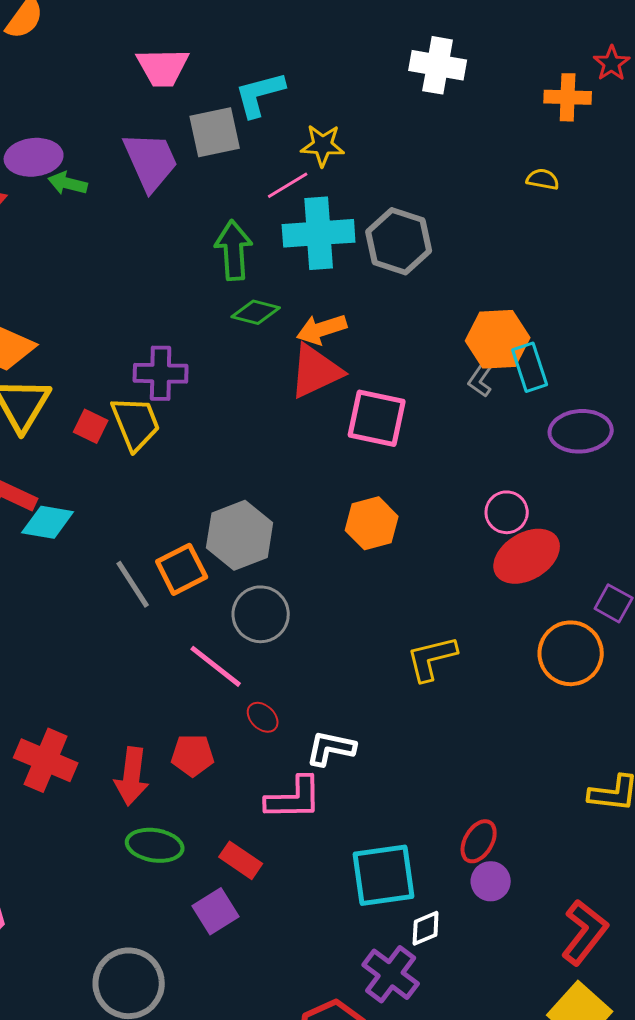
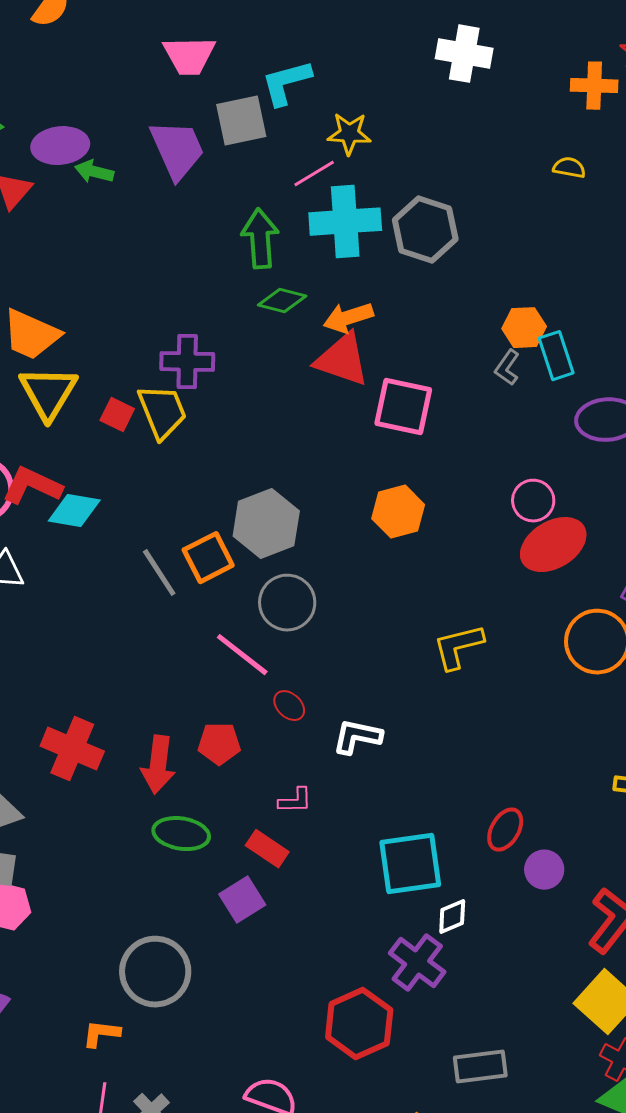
orange hexagon: (498, 339) -> (524, 328), size x0.7
red triangle: (316, 371) -> (342, 360), turned 44
pink L-shape: (294, 798) -> (295, 801), moved, size x0.6
purple circle: (491, 881) -> (544, 870), moved

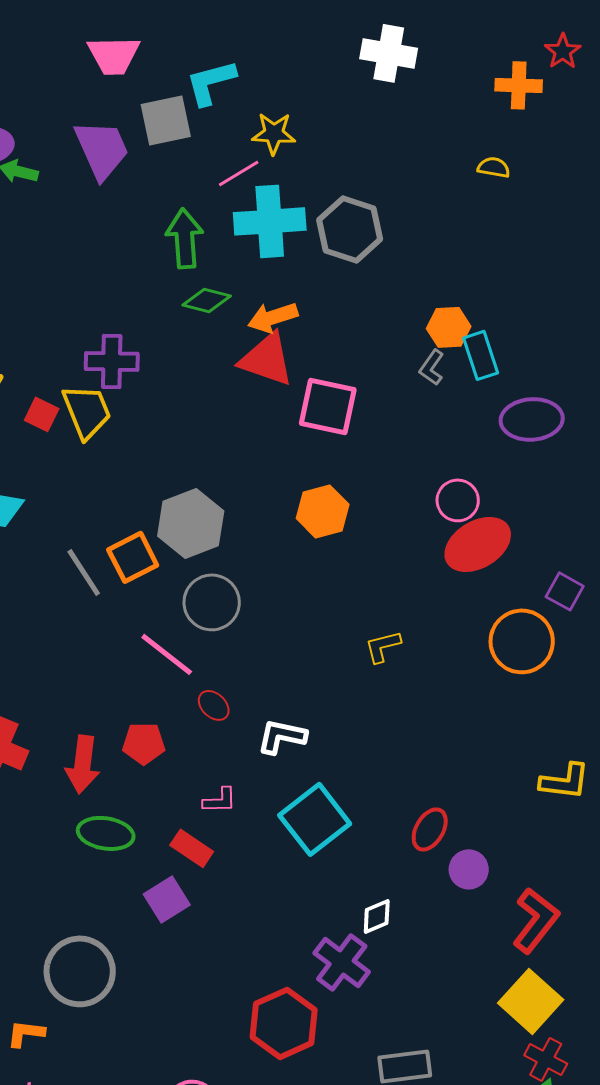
yellow L-shape: (458, 647) -> (383, 646), size x0.7
cyan square: (410, 864) -> (315, 819), moved, turned -30

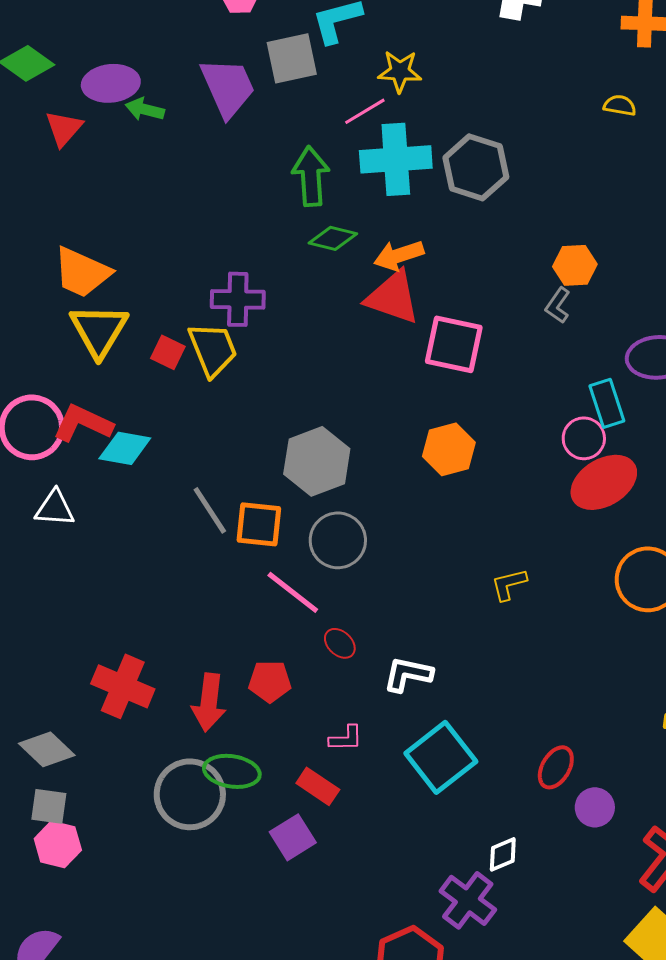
cyan rectangle: (481, 355) -> (607, 403), moved
orange square: (133, 557) -> (259, 524), moved, turned 33
gray circle: (80, 971) -> (190, 794), moved

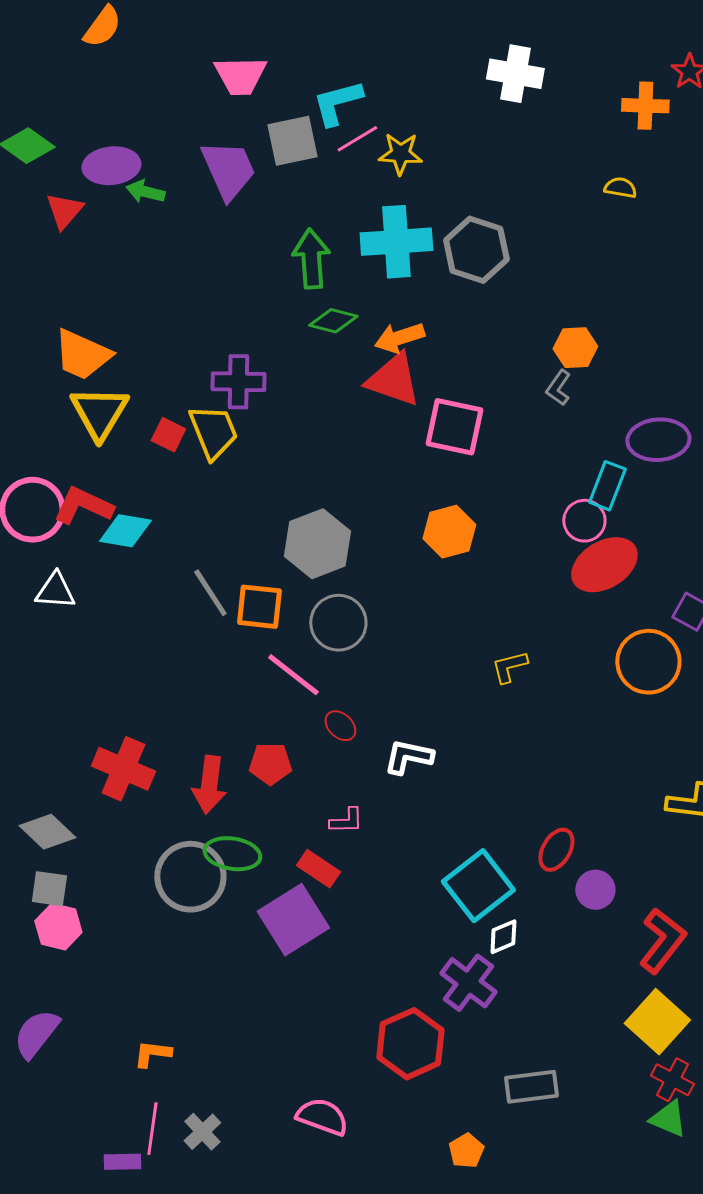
pink line: (365, 111) -> (357, 139), moved
cyan rectangle: (607, 403) -> (607, 486), turned 39
cyan square: (441, 757) -> (478, 886), moved
purple square: (293, 837) -> (293, 920), size x1.5

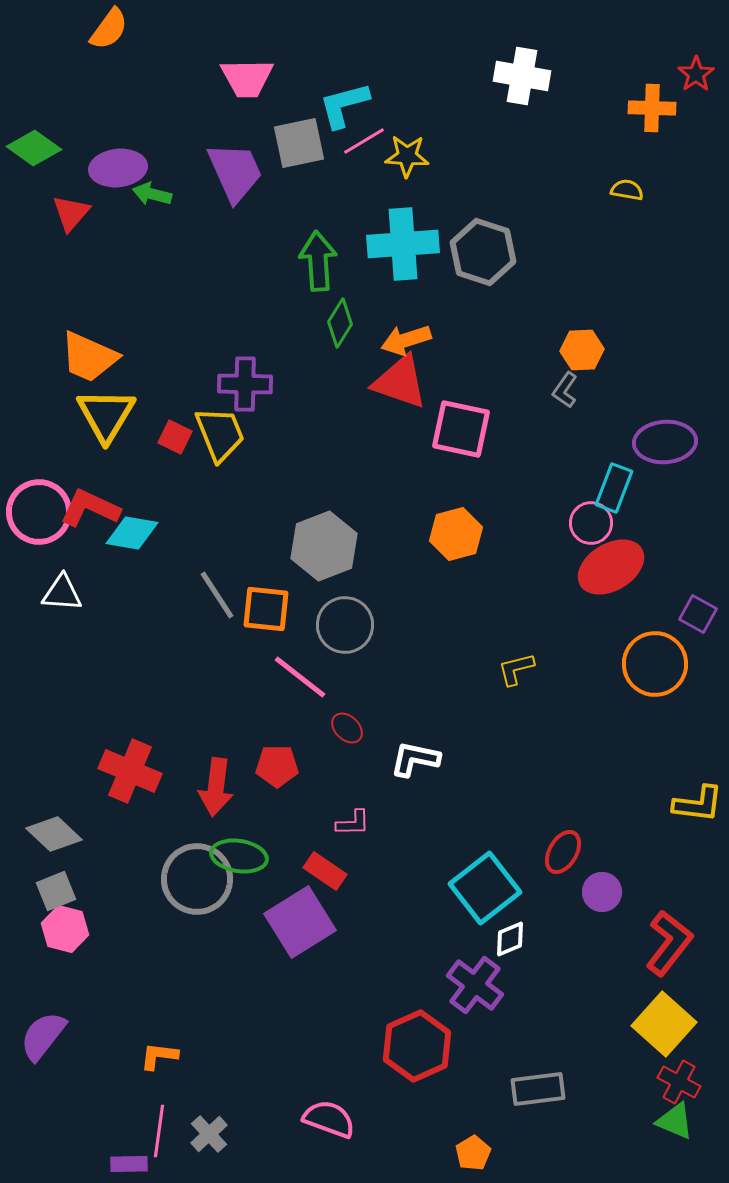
green diamond: (333, 321) -> (340, 323), turned -72
gray square: (49, 889) -> (56, 891), turned -30

